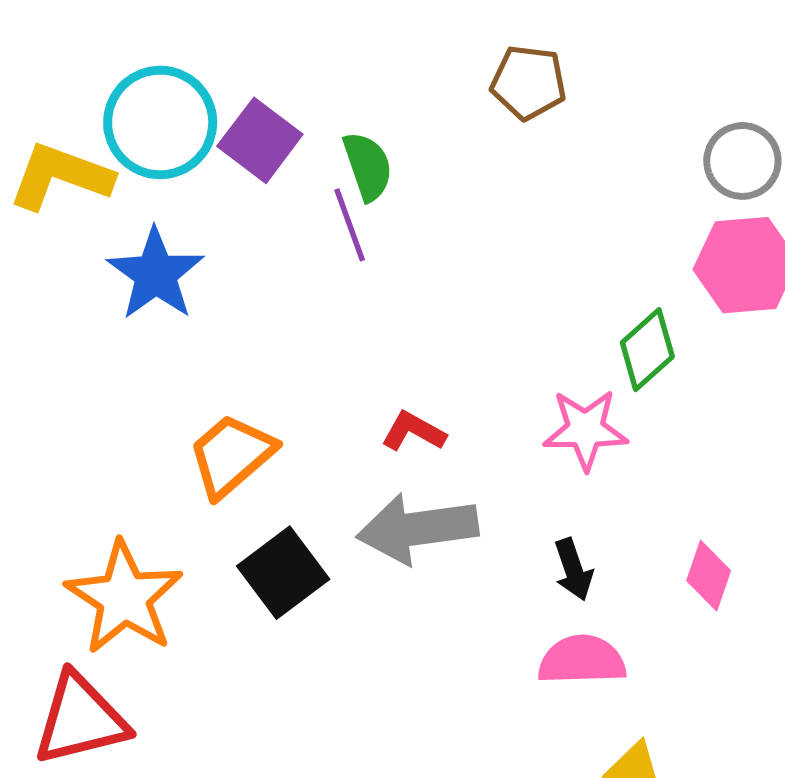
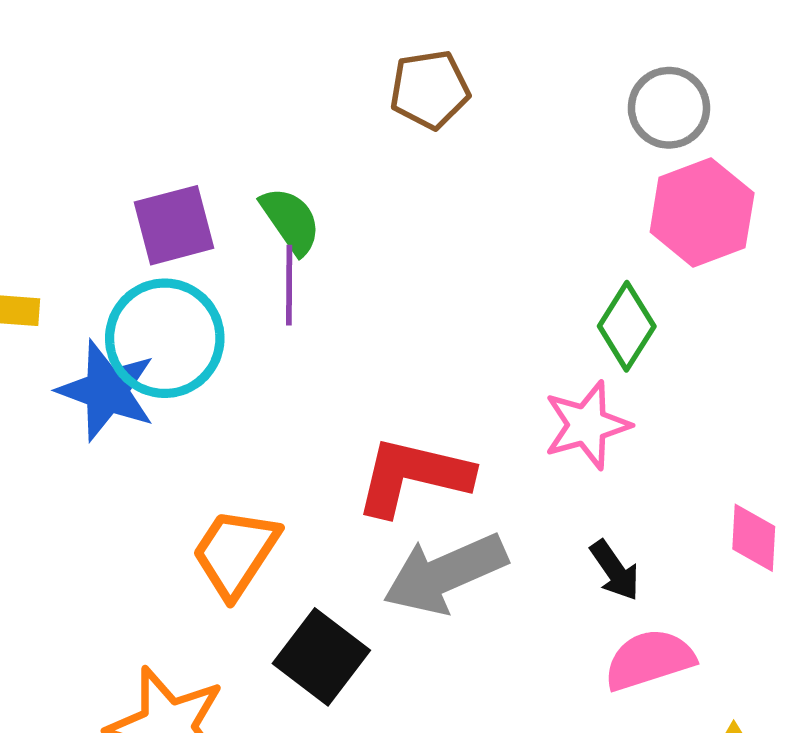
cyan circle: (160, 122) -> (165, 338), moved
purple square: (260, 140) -> (174, 225), turned -36
purple line: (350, 225) -> (289, 285), turned 36
red L-shape: (413, 431) -> (413, 476), size x1.8

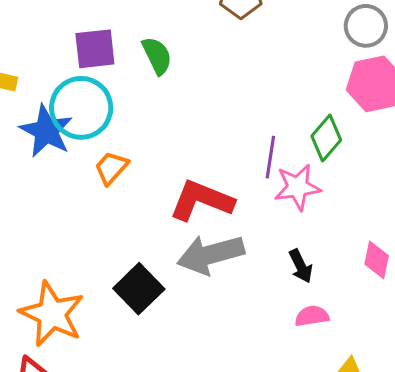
purple line: (289, 285) -> (270, 157), moved
orange trapezoid: (235, 553) -> (111, 168), moved, size x0.7
pink semicircle: (649, 660) -> (312, 316), size x0.7

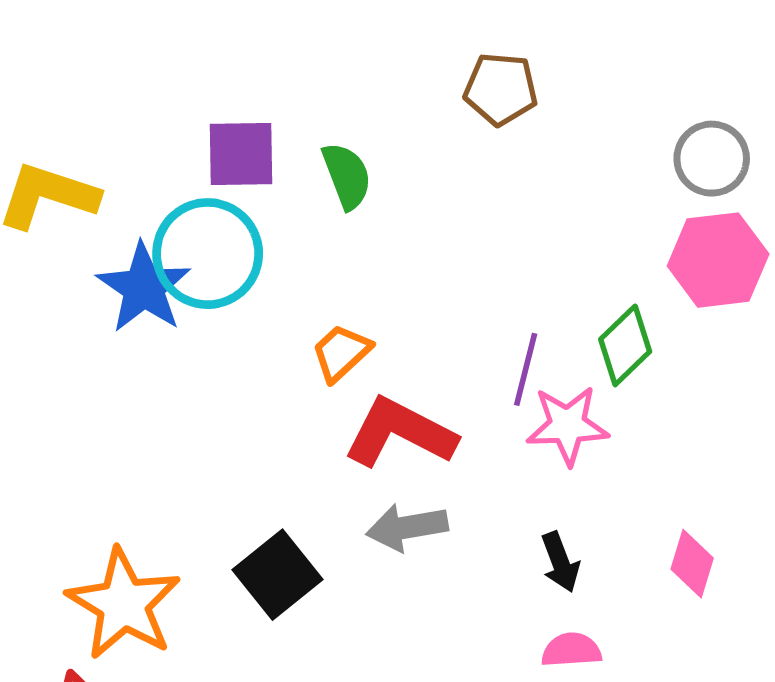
orange trapezoid: (111, 168) -> (341, 353), moved
gray arrow: (211, 254) -> (407, 527), size x0.7

